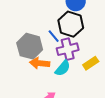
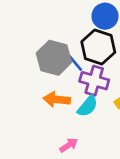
gray hexagon: (30, 46) -> (54, 58), moved
purple cross: (68, 49) -> (94, 81), turned 30

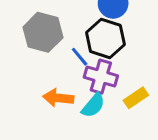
gray hexagon: (54, 58) -> (43, 32), moved

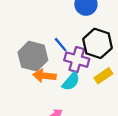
gray hexagon: (43, 32) -> (33, 56), moved
black hexagon: (105, 38) -> (98, 43), moved

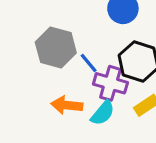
gray hexagon: (33, 56) -> (56, 47), moved

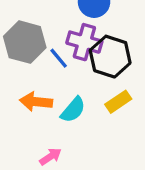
purple cross: (110, 83) -> (84, 42), moved

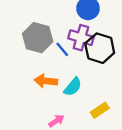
yellow rectangle: (118, 102) -> (100, 110), moved

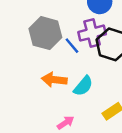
purple cross: (81, 38) -> (92, 33), turned -30

